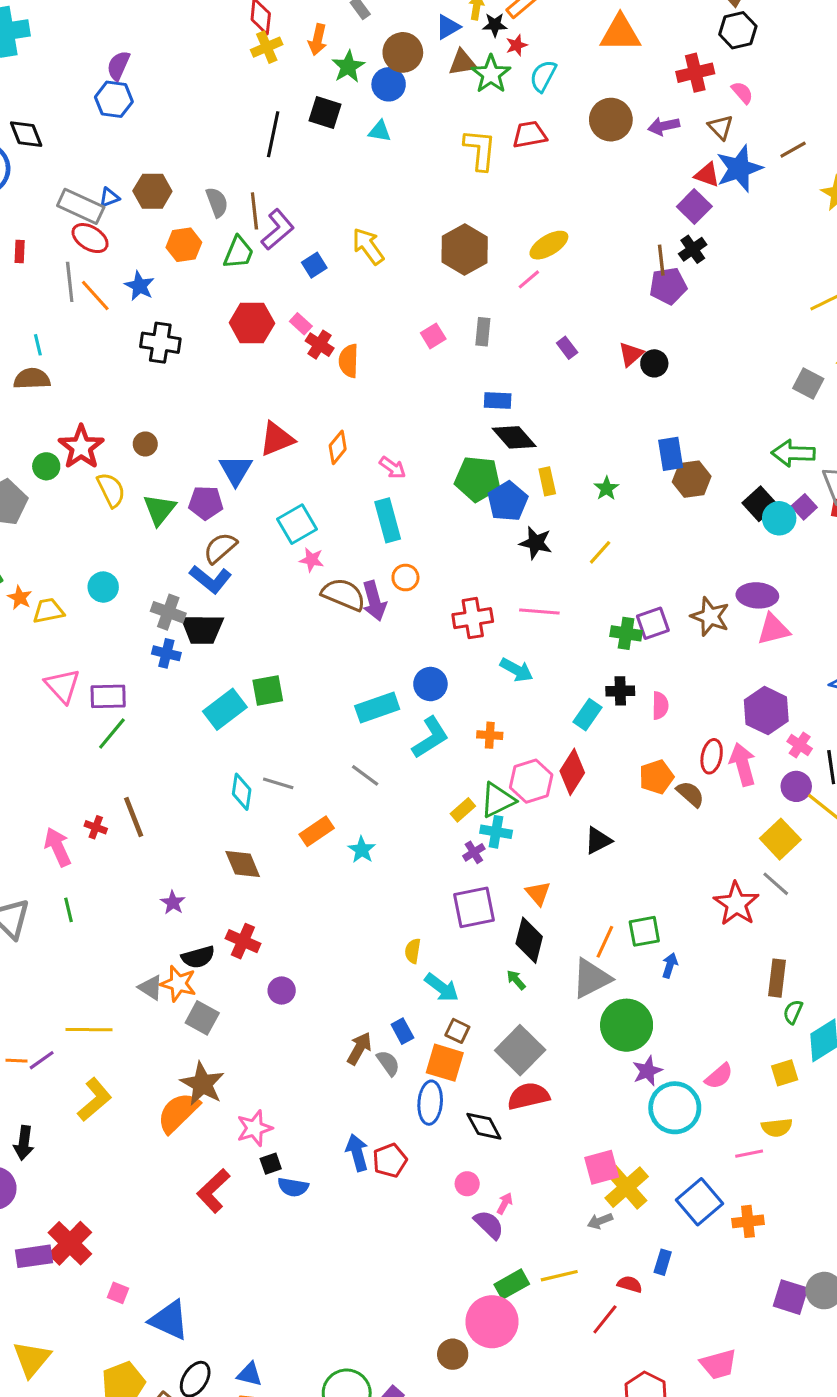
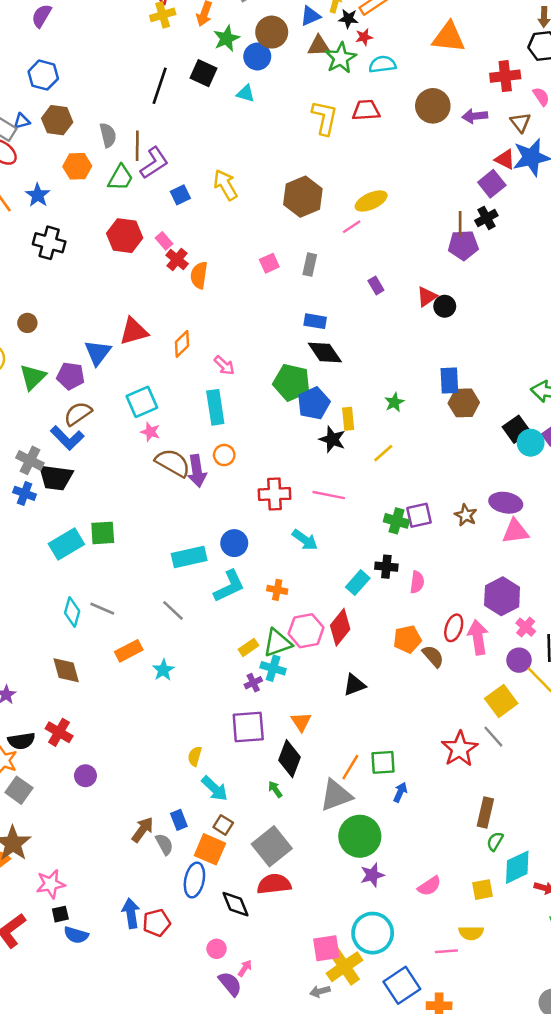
cyan semicircle: (543, 76) -> (382, 64), turned 48
blue hexagon: (114, 99) -> (43, 75), moved
yellow rectangle: (547, 481) -> (348, 419), moved
brown star: (710, 616) -> (466, 515), size x0.7
cyan circle: (675, 1108) -> (373, 933), moved

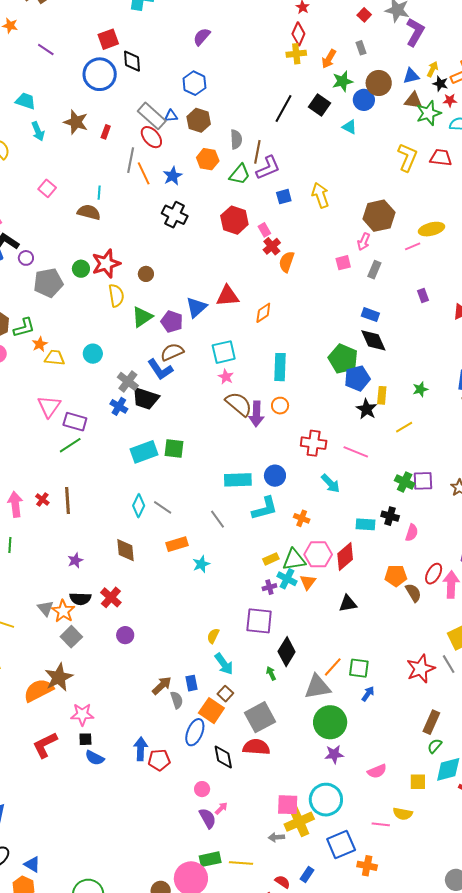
pink arrow: (224, 365) -> (364, 242), moved, turned 60
cyan rectangle: (358, 583) -> (365, 524), turned 42
orange triangle: (301, 722) -> (308, 582), moved

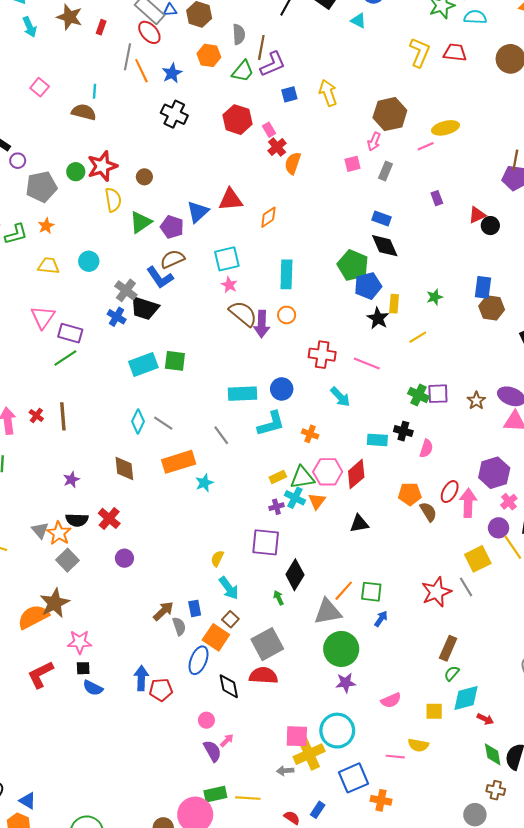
orange star: (40, 344) -> (46, 226), moved
orange rectangle: (177, 544) -> (179, 462), size x1.4

